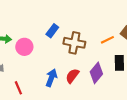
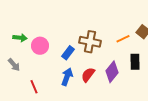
blue rectangle: (52, 31) -> (68, 53), moved

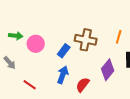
orange line: (123, 39) -> (119, 37), turned -48
red semicircle: (88, 75) -> (83, 85), moved
red line: (34, 87) -> (30, 85), turned -32

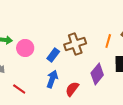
brown cross: (86, 40) -> (75, 44), turned -30

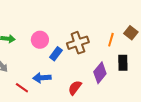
pink circle: (25, 48) -> (40, 40), moved
blue arrow: (52, 79) -> (42, 78), moved, turned -114

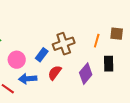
brown square: (131, 33) -> (117, 34), turned -32
pink circle: (40, 40) -> (17, 60), moved
red semicircle: (75, 88) -> (55, 73), moved

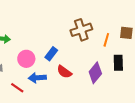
brown cross: (64, 44) -> (81, 30), moved
red semicircle: (55, 73) -> (64, 72), turned -91

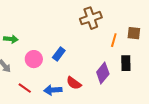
brown cross: (81, 30) -> (91, 18), moved
red semicircle: (64, 72) -> (74, 83), moved
blue arrow: (37, 78) -> (53, 90), moved

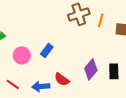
orange line: (114, 40) -> (101, 20), moved
black rectangle: (126, 63) -> (114, 71), moved

